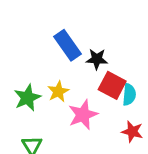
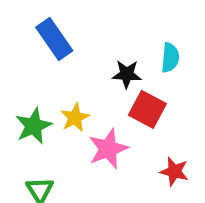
blue rectangle: (68, 45) -> (54, 39), moved
cyan semicircle: (129, 95) -> (170, 58), moved

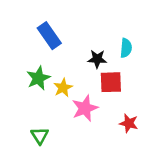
red square: (147, 109) -> (111, 82), turned -30
green star: (34, 126) -> (38, 78), moved

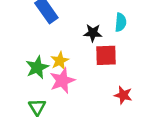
green star: (38, 78) -> (37, 67), moved
pink star: (85, 108) -> (62, 81), moved

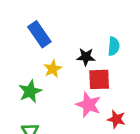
yellow star: (60, 61) -> (53, 69), moved
pink star: (62, 81) -> (88, 105), moved, turned -30

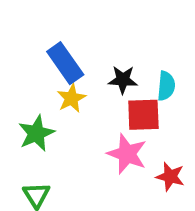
blue rectangle: (39, 34) -> (65, 63), moved
cyan semicircle: (114, 46) -> (166, 86), moved

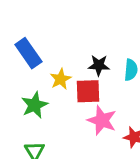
blue rectangle: (65, 63) -> (28, 53), moved
red square: (143, 115) -> (88, 91), moved

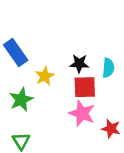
red square: (88, 91) -> (85, 87), moved

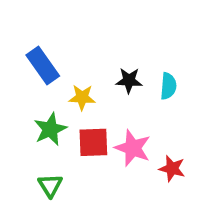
yellow star: (45, 76) -> (82, 97), turned 30
red square: (85, 87) -> (93, 142), moved

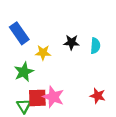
red square: (93, 142) -> (37, 98), moved
pink star: (133, 148) -> (53, 97), moved

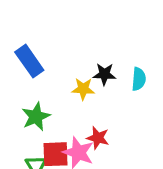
yellow star: (43, 53) -> (83, 89), moved
red star: (98, 96) -> (98, 138), moved

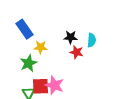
yellow star: (83, 89) -> (41, 47), moved
red star: (98, 138) -> (77, 52), moved

